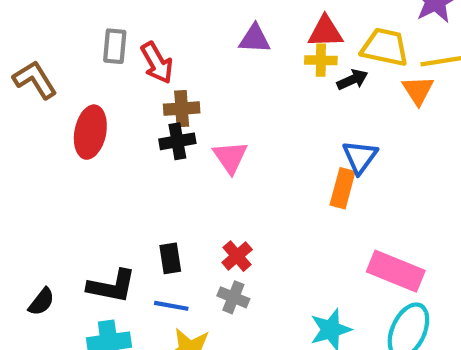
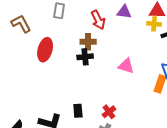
red arrow: (157, 63) -> (98, 20), moved
pink triangle: (230, 157) -> (126, 66), moved, turned -42

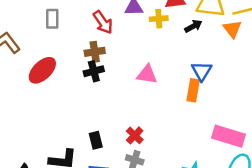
yellow cross: (154, 24) -> (159, 19), moved
red ellipse: (45, 50) -> (42, 70), turned 40

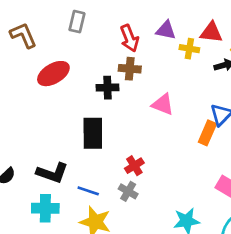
brown cross: (95, 52) -> (130, 69), moved
black rectangle: (96, 140) -> (93, 133), moved, size x1.6

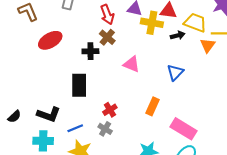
yellow cross: (189, 49) -> (152, 23), size x1.5
brown cross: (130, 69) -> (107, 37), turned 35
orange rectangle: (207, 133) -> (153, 106), moved
blue line: (88, 191) -> (75, 128), turned -42

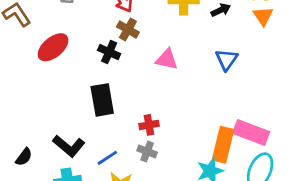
black cross: (90, 51) -> (109, 52), turned 35
orange rectangle: (153, 106) -> (223, 145), moved, size x1.4
red cross: (110, 110) -> (149, 125), turned 32
black L-shape: (49, 114) -> (69, 146), turned 30

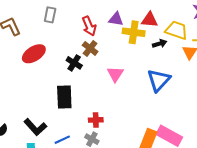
pink triangle: (167, 59) -> (115, 74), turned 42
blue triangle: (227, 60) -> (159, 80), size x1.4

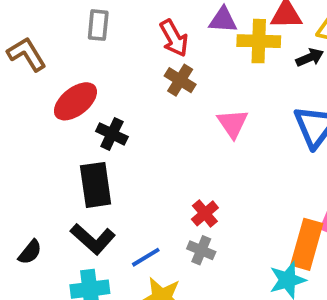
black cross: (74, 63) -> (112, 134), moved
black rectangle: (64, 97) -> (96, 185), moved
red cross: (96, 120) -> (205, 213), turned -32

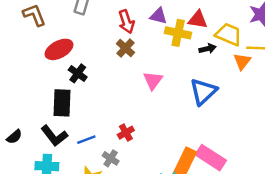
gray cross: (201, 250) -> (111, 158), moved
blue line: (146, 257) -> (86, 140), moved

